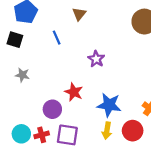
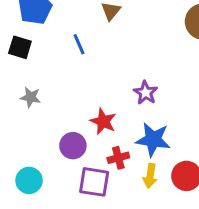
purple star: (96, 59) -> (146, 93), moved
red cross: (42, 135) -> (118, 158), moved

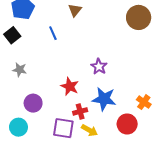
black square: (20, 47) -> (12, 35), turned 35
purple circle: (73, 146) -> (33, 103), moved
yellow arrow: (150, 176) -> (89, 130), moved, turned -70

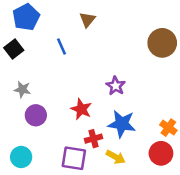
brown circle: (139, 17) -> (162, 43), moved
purple circle: (33, 103) -> (36, 115), moved
red circle: (127, 124) -> (161, 153), moved
yellow arrow: (89, 130) -> (116, 157), moved

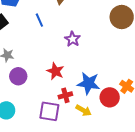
purple star: (116, 86) -> (72, 39), moved
red circle: (161, 153) -> (110, 97), moved

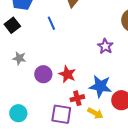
purple star: (72, 39) -> (105, 46), moved
purple circle: (18, 76) -> (43, 74), moved

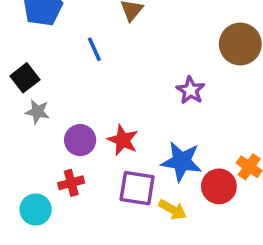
black square: (12, 25) -> (25, 78), moved
red cross: (77, 98) -> (71, 183), moved
purple square: (61, 114) -> (137, 188), moved

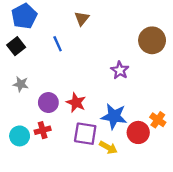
black square: (25, 78) -> (16, 46), moved
cyan circle: (36, 210) -> (20, 136), moved

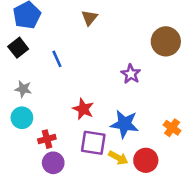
blue line: (58, 44) -> (57, 59), moved
purple circle: (48, 103) -> (53, 163), moved
red circle: (138, 132) -> (146, 160), moved
cyan circle: (20, 136) -> (22, 118), moved

